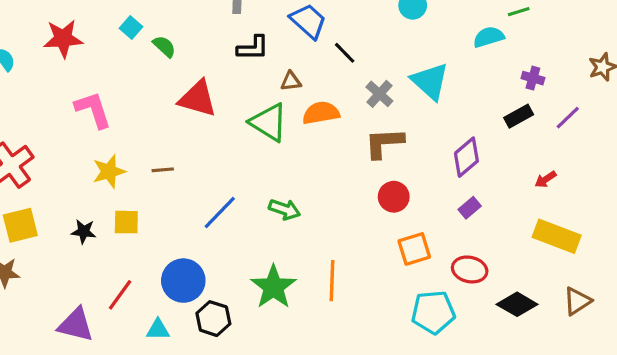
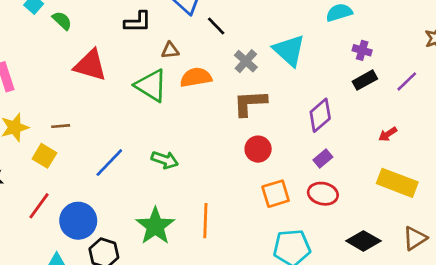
purple cross: (533, 78) -> (362, 50), moved
yellow square: (126, 222) -> (44, 156), moved, turned 30
red ellipse: (470, 269) -> (323, 194), moved
red line: (120, 295) -> (39, 206), moved

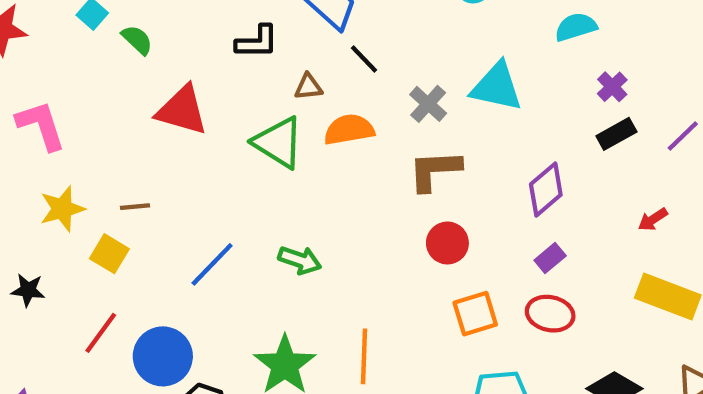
black line: (216, 26) -> (364, 59), moved
cyan triangle: (289, 50) -> (497, 87), turned -30
purple cross: (362, 50) -> (612, 87), turned 30

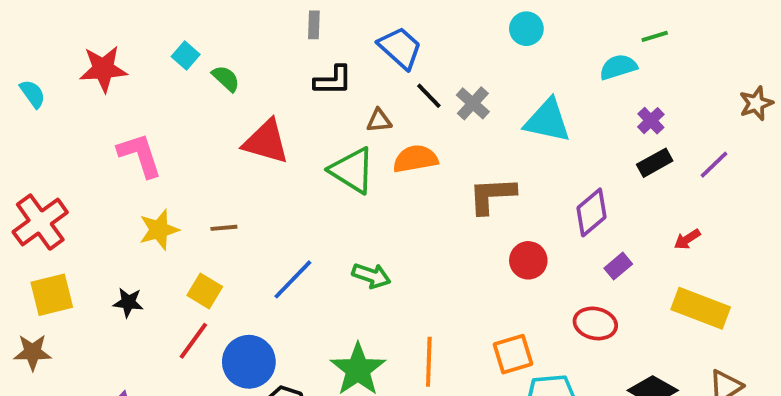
gray cross: (428, 104) -> (473, 103), moved
red circle: (447, 243) -> (528, 260), moved
yellow square: (109, 254) -> (205, 291), moved
purple rectangle: (550, 258) -> (618, 266), moved
orange square: (475, 314) -> (513, 354), moved

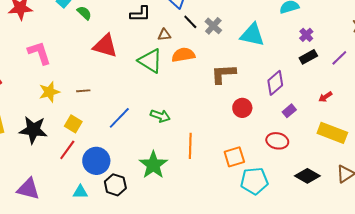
black star: (128, 302) -> (33, 130), size x1.8
orange line: (429, 362) -> (190, 146), moved

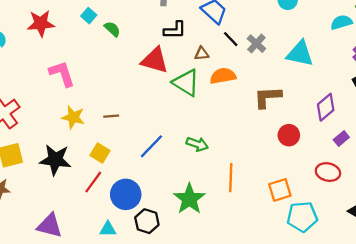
red triangle: (105, 46) -> (155, 60), moved
yellow star: (49, 92) -> (73, 117), turned 30

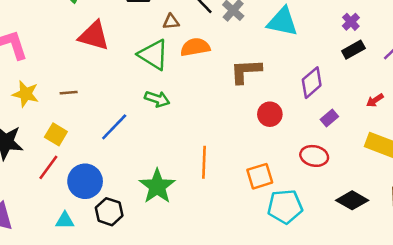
red triangle: (155, 60) -> (94, 36), moved
green arrow: (197, 144) -> (157, 99), moved

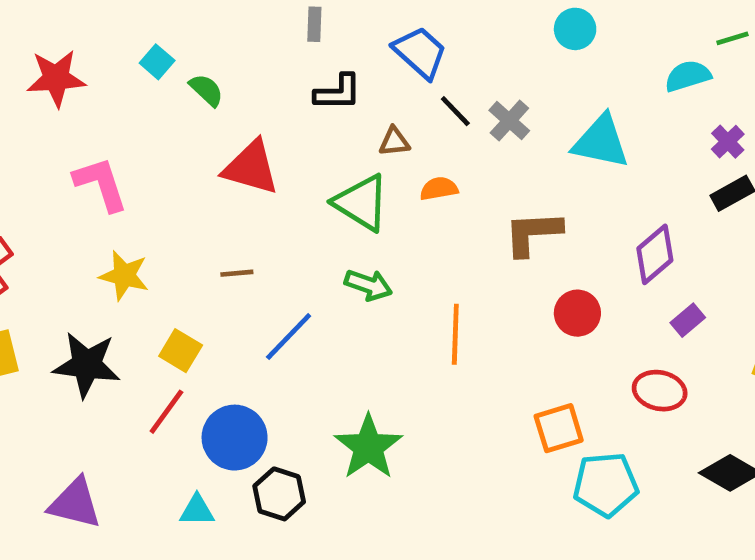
orange semicircle: (195, 47) -> (439, 189), size x0.7
brown line: (69, 93) -> (237, 273), moved
orange line: (204, 162) -> (455, 334), moved

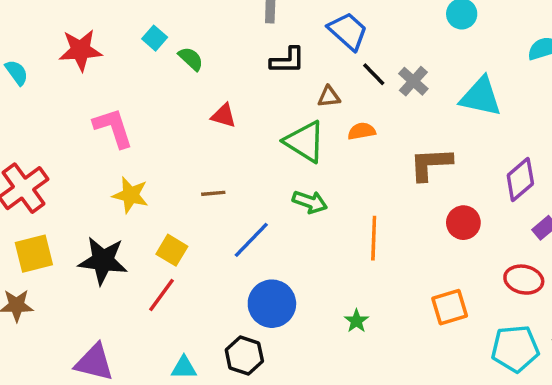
red triangle: (251, 167) -> (224, 116), size x0.6
blue circle: (235, 438) -> (272, 304), moved
green star: (368, 447) -> (356, 321), moved, size x0.5
cyan pentagon: (606, 485) -> (515, 349), moved

